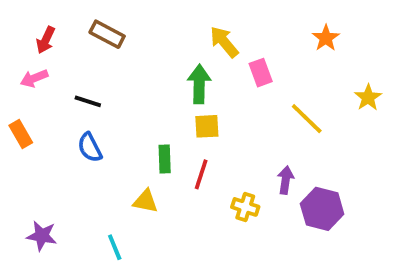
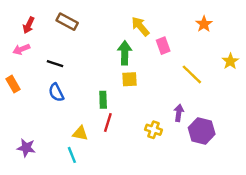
red line: (201, 174) -> (108, 122), moved
yellow triangle: (145, 201) -> (80, 133), moved

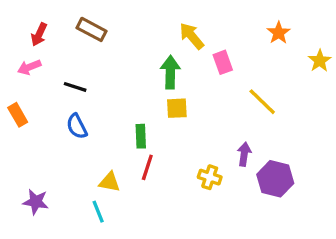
yellow star: (230, 61) -> (320, 61), moved

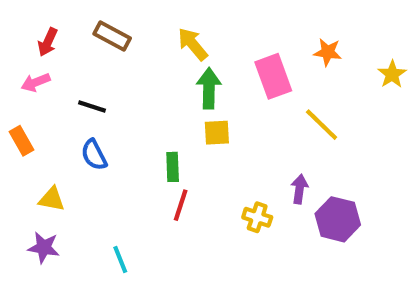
orange star: (279, 33) -> (328, 52), moved, turned -30
yellow arrow: (192, 36) -> (193, 44), moved
pink rectangle: (223, 62) -> (273, 76), size x1.5
yellow triangle: (110, 182) -> (52, 199), moved

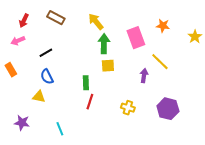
black line: (92, 107) -> (46, 53), turned -48
purple arrow: (299, 189) -> (144, 76), moved
yellow triangle: (52, 199) -> (39, 97), moved

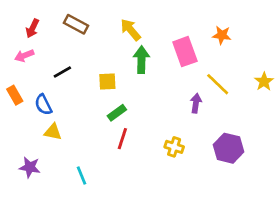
yellow star: (195, 37) -> (264, 81), moved
yellow square: (108, 66) -> (107, 81), moved
blue semicircle: (47, 77) -> (43, 105), moved
green rectangle: (86, 83) -> (117, 113), turned 56

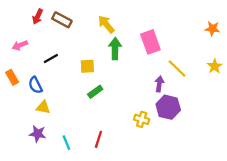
red arrow: (32, 28) -> (38, 16), moved
orange star: (222, 35) -> (212, 29), moved
red line: (122, 139) -> (98, 139), moved
purple hexagon: (229, 148) -> (168, 107), moved
purple star: (30, 167) -> (38, 134), moved

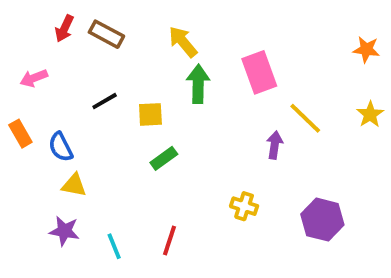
black line: (51, 59) -> (105, 101), moved
purple hexagon: (168, 107) -> (322, 220), moved

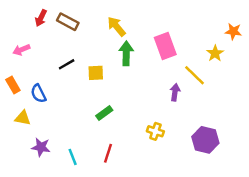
yellow star: (370, 114) -> (215, 53), moved
green rectangle: (164, 158) -> (104, 113), moved
yellow triangle: (74, 185) -> (23, 118), moved

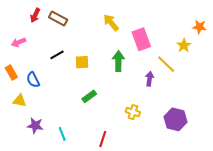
yellow arrow: (116, 27) -> (111, 23), moved
green arrow: (126, 53) -> (118, 61), moved
red line: (108, 153) -> (103, 139), moved

